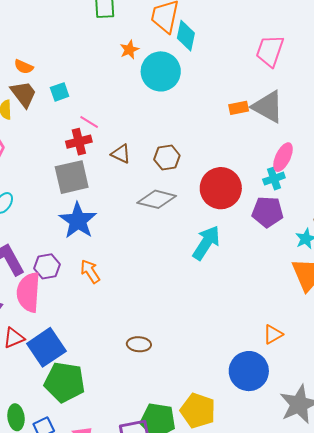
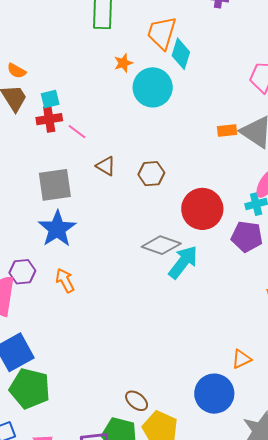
red cross: (79, 142) -> (49, 119), moved
gray diamond: (157, 199) -> (161, 245), moved
brown ellipse: (139, 344) -> (137, 401), moved, turned 30

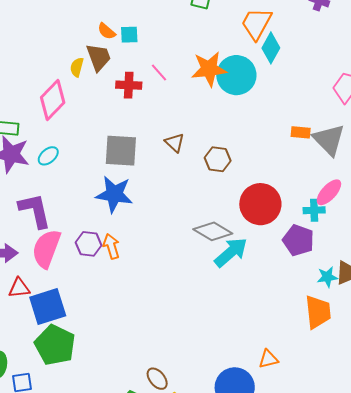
orange star: (123, 63) -> (209, 69), moved, size x1.8
cyan square: (50, 99) -> (129, 35), moved
pink line: (77, 132) -> (159, 73), moved
blue star: (57, 229) -> (114, 194), turned 30
purple hexagon: (22, 272) -> (89, 244), moved

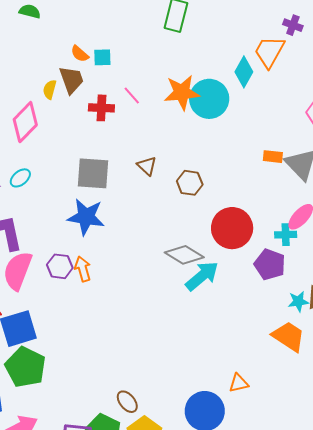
orange trapezoid: (256, 24) -> (269, 52), moved
orange trapezoid: (318, 312) -> (289, 336), turned -51

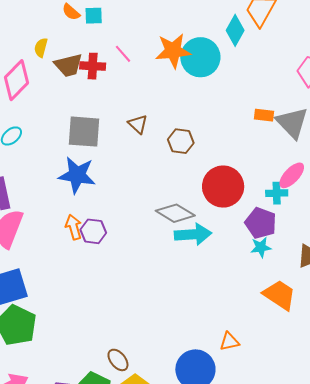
brown trapezoid: (71, 80) -> (68, 65), moved, turned 96
purple hexagon: (60, 266) -> (93, 231), moved
cyan arrow: (202, 276) -> (193, 234), turned 36
cyan star: (298, 301) -> (261, 247), moved

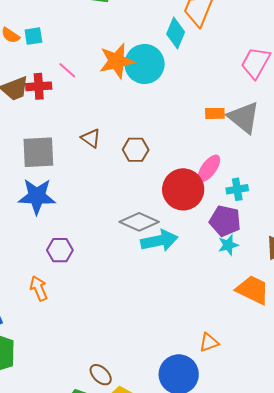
pink ellipse: (292, 175) -> (209, 168), moved
orange arrow: (74, 227) -> (39, 288), moved

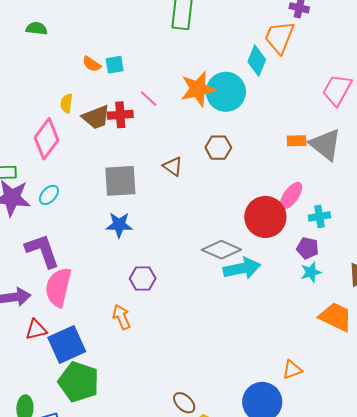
brown hexagon: (136, 150) -> (218, 148), moved
blue star: (37, 196) -> (119, 225), size x0.7
purple pentagon: (225, 221) -> (308, 248), size x0.7

